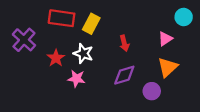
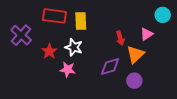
yellow rectangle: (91, 24) -> (81, 21), turned -30
red arrow: (124, 43) -> (120, 38), moved
orange triangle: (168, 67) -> (135, 54), moved

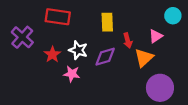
yellow rectangle: (81, 21) -> (107, 22), moved
purple diamond: (110, 66) -> (105, 57), moved
purple circle: (134, 81) -> (160, 88), moved, size x1.6

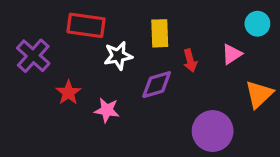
white star: (78, 50) -> (118, 56), moved, turned -30
red star: (52, 54) -> (68, 93), moved
orange triangle: (144, 58) -> (259, 94), moved
purple circle: (160, 88) -> (213, 131), moved

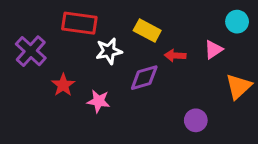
yellow rectangle: (160, 33) -> (147, 30), turned -60
red arrow: (190, 61) -> (175, 55), turned 108
purple circle: (213, 131) -> (196, 120), size x0.6

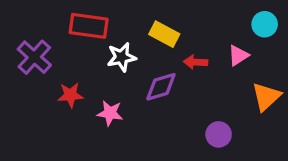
red star: (63, 85) -> (70, 95), turned 30

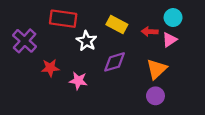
cyan circle: (265, 24) -> (173, 18), moved
white star: (121, 57) -> (87, 41), turned -30
red arrow: (196, 62) -> (150, 32), moved
orange triangle: (266, 97) -> (157, 69), moved

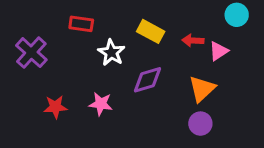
cyan circle: (173, 18) -> (237, 15), moved
red rectangle: (63, 19) -> (81, 24), size x0.7
red star: (50, 68) -> (55, 107), moved

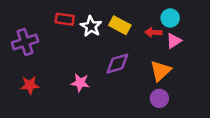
cyan circle: (237, 15) -> (170, 18), moved
purple cross: (31, 53) -> (25, 42), turned 30
white star: (111, 53) -> (91, 26), moved
red star: (55, 107) -> (30, 85), moved

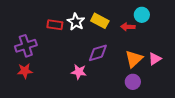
red rectangle: (65, 19) -> (55, 25), moved
pink triangle: (174, 41) -> (155, 59), moved
purple cross: (25, 42) -> (26, 46), moved
pink star: (80, 83) -> (79, 72), moved

